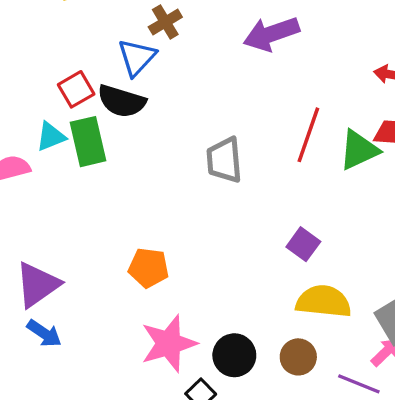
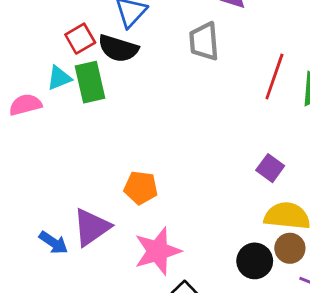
gray trapezoid: (224, 160) -> (204, 41), moved
purple triangle: (37, 285) -> (91, 227), moved
black circle: (234, 355) -> (255, 261), moved
brown circle: (298, 357) -> (290, 248), moved

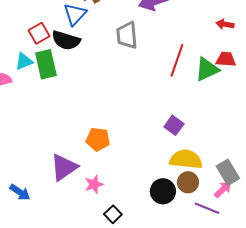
orange pentagon: (141, 188) -> (98, 139), moved
purple triangle: (91, 227) -> (64, 167), moved
blue arrow: (53, 243) -> (20, 192), moved
pink star: (158, 251) -> (94, 184), size x0.6

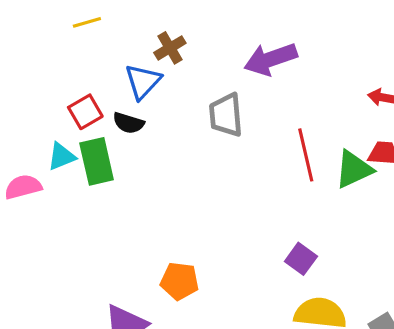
black semicircle: (66, 40) -> (128, 123), size x0.7
red line: (177, 60) -> (306, 155), turned -32

